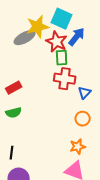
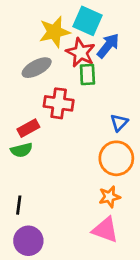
gray ellipse: (25, 38) -> (37, 68), moved
red cross: (65, 79) -> (59, 103), moved
red rectangle: (14, 88) -> (28, 128), moved
orange circle: (83, 119) -> (116, 158), size x1.6

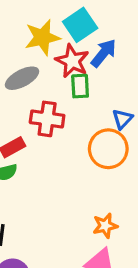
cyan square: (87, 21) -> (80, 25), turned 32
blue triangle: (119, 123) -> (122, 119), moved
orange circle: (116, 158) -> (108, 149), moved

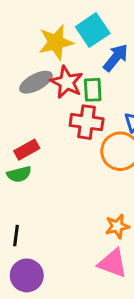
red star: (72, 61) -> (67, 82), moved
red cross: (47, 119) -> (87, 122), moved

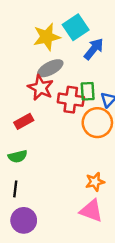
gray ellipse: (36, 82) -> (50, 68), moved
red star: (67, 82) -> (41, 88), moved
green rectangle: (93, 90) -> (88, 91), moved
green semicircle: (19, 174) -> (18, 156), moved

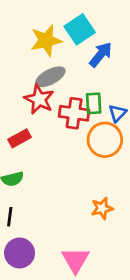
pink triangle: (91, 211) -> (75, 260), moved, turned 40

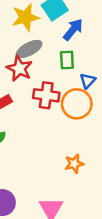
green rectangle: (94, 103) -> (67, 60), moved
red cross: (74, 113) -> (46, 95), moved

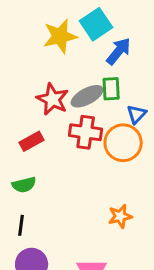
gray ellipse: (29, 49) -> (87, 96), moved

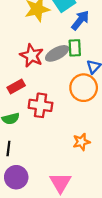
red cross: (86, 132) -> (40, 105), moved

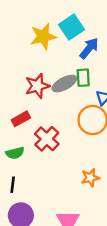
red star: (32, 56) -> (37, 86), turned 30
red cross: (40, 105) -> (47, 139), turned 35

